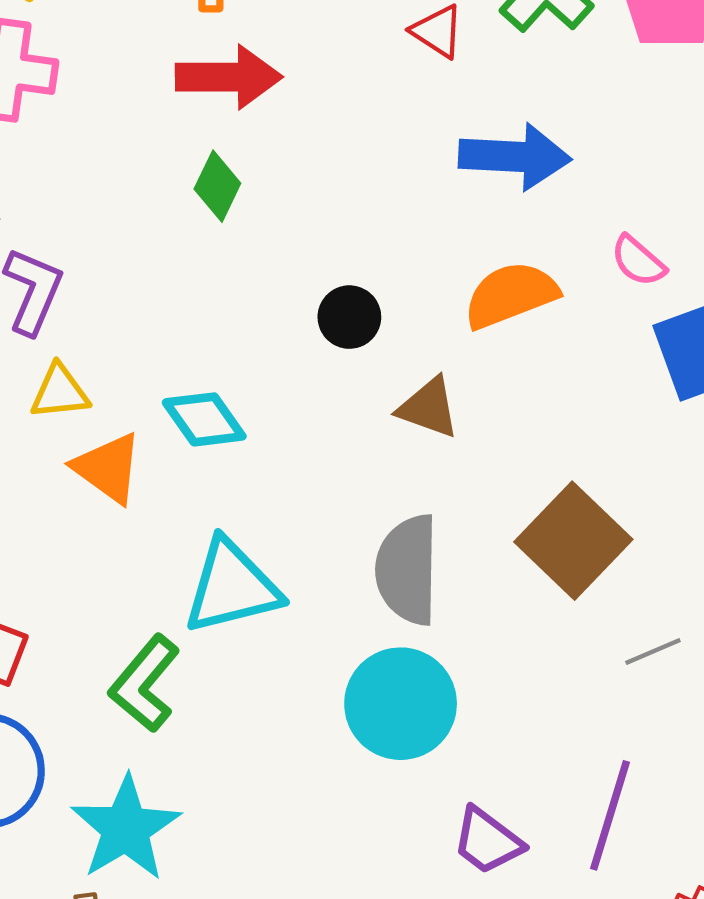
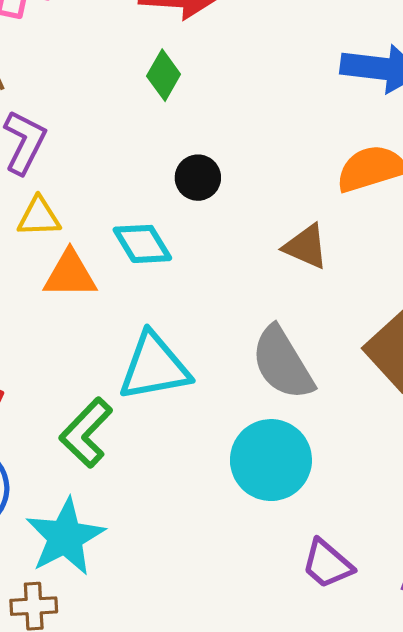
black circle: (349, 317) -> (198, 178), moved
orange triangle: (108, 468) -> (70, 274), turned -40
gray semicircle: (407, 570) -> (282, 363), turned -36

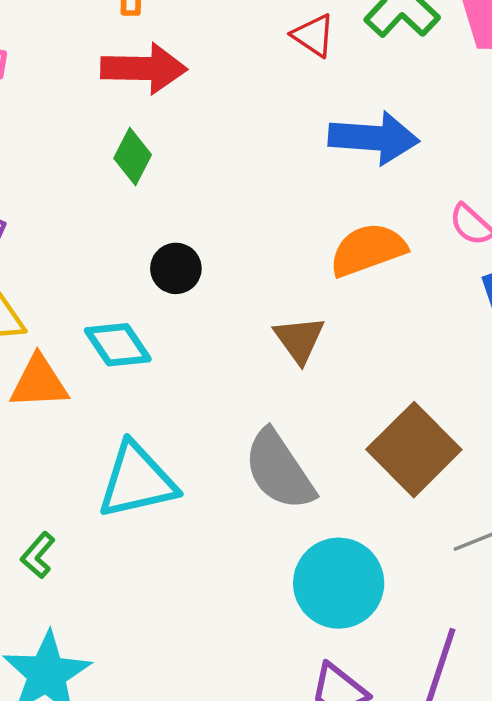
brown triangle: (306, 246) -> (299, 339), turned 33
green L-shape: (86, 433) -> (38, 555), moved, size x0.6
cyan circle: (271, 460) -> (339, 583), moved

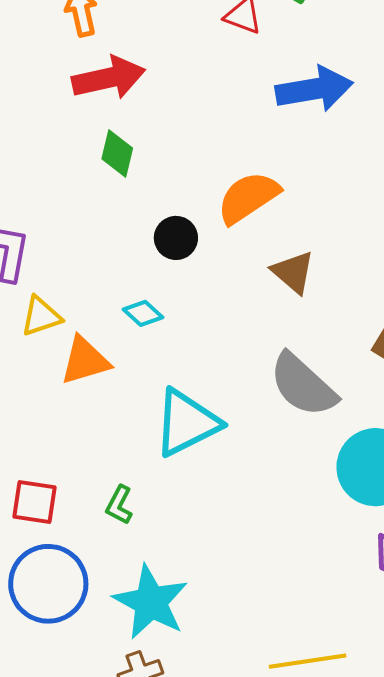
orange semicircle: (368, 250) -> (248, 197), moved
cyan diamond: (118, 345) -> (143, 313), size x0.7

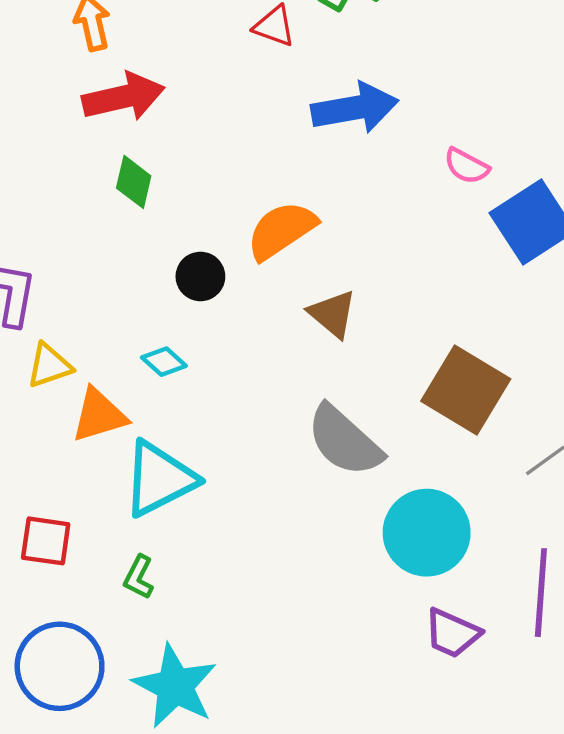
cyan triangle: (187, 423) -> (159, 479), moved
red square: (35, 502) -> (46, 541), moved

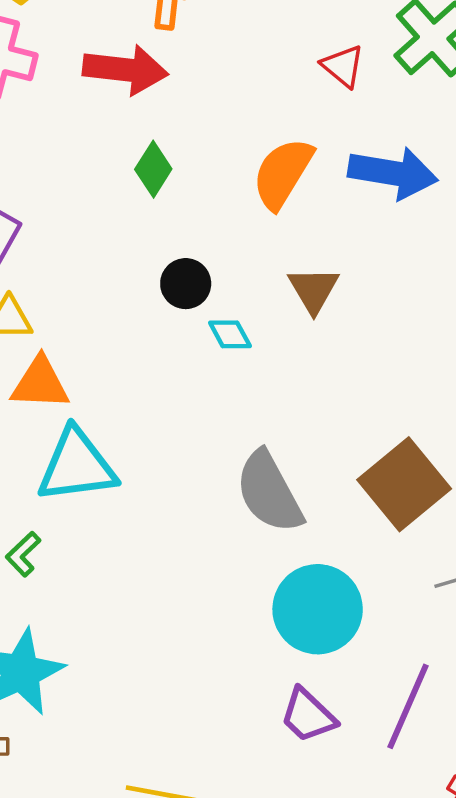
red arrow: (123, 97) -> (125, 70), moved
orange semicircle: (281, 230) -> (283, 173), moved, turned -44
brown triangle: (333, 314) -> (314, 290), moved
cyan diamond: (164, 362) -> (230, 334), moved

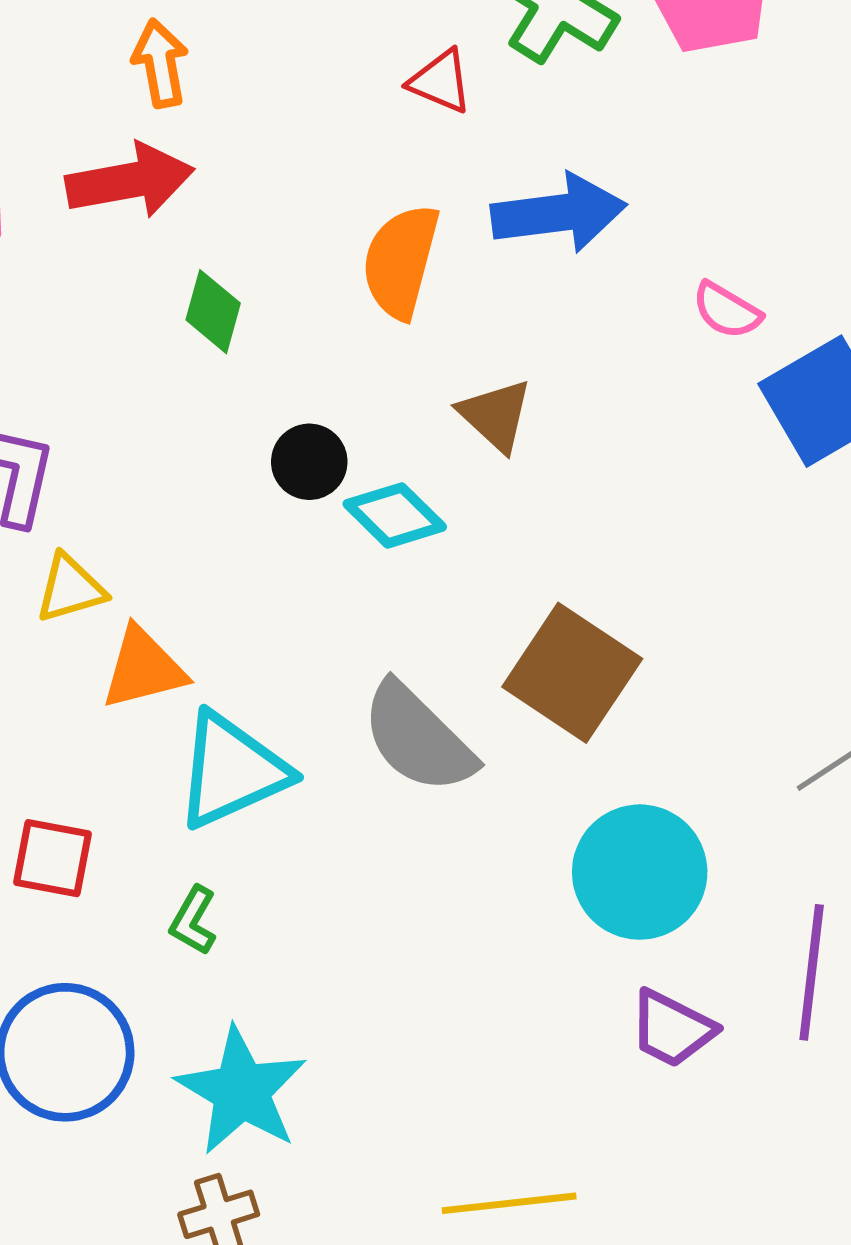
cyan diamond: (230, 334) -> (395, 515), size x1.4
brown square: (404, 484) -> (572, 673), moved
gray semicircle: (269, 492) -> (418, 738), moved

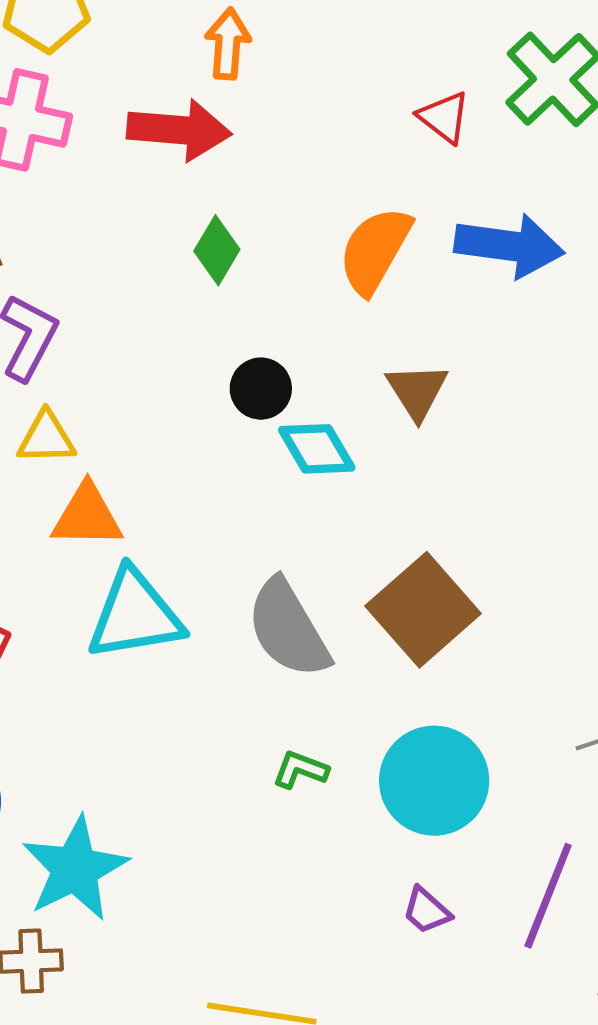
green L-shape: (193, 921) -> (300, 770), moved, turned 66
purple trapezoid: (672, 1029) -> (427, 911), size x0.7

